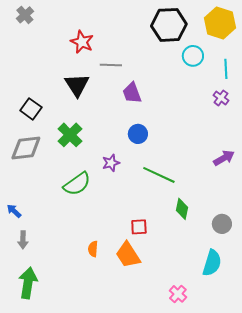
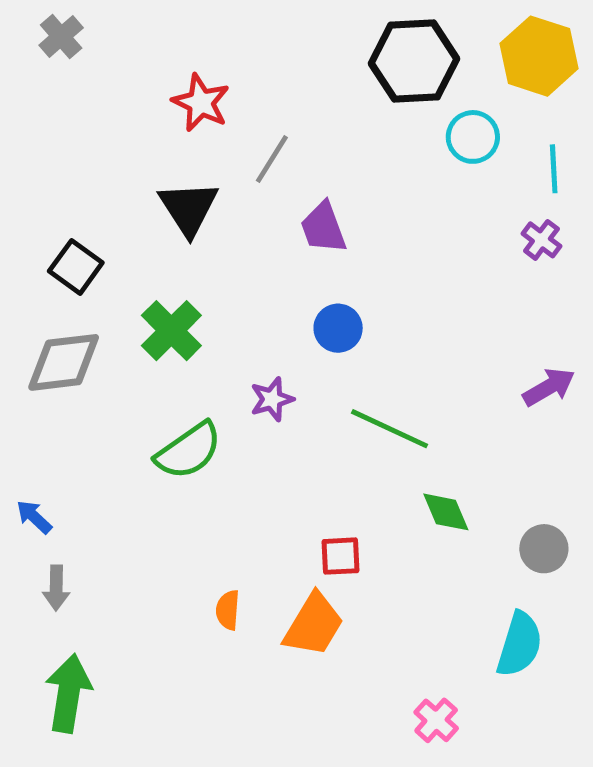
gray line: (111, 65) -> (272, 159), turned -60
green diamond: (182, 209) -> (446, 512), turned -35
orange trapezoid: (128, 255) -> (314, 625), turned -116

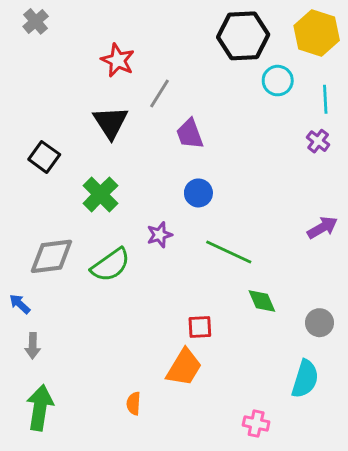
gray diamond: (64, 362) -> (51, 256), moved
orange semicircle: (228, 610) -> (134, 403), moved
pink cross: (436, 720) -> (256, 424), turned -30

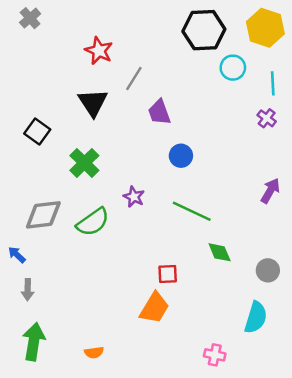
blue circle: (198, 193) -> (181, 156), moved
purple arrow: (322, 228) -> (270, 191), turned -30
purple star: (160, 235) -> (134, 197), turned -30
orange semicircle: (134, 403) -> (94, 352), moved, turned -102

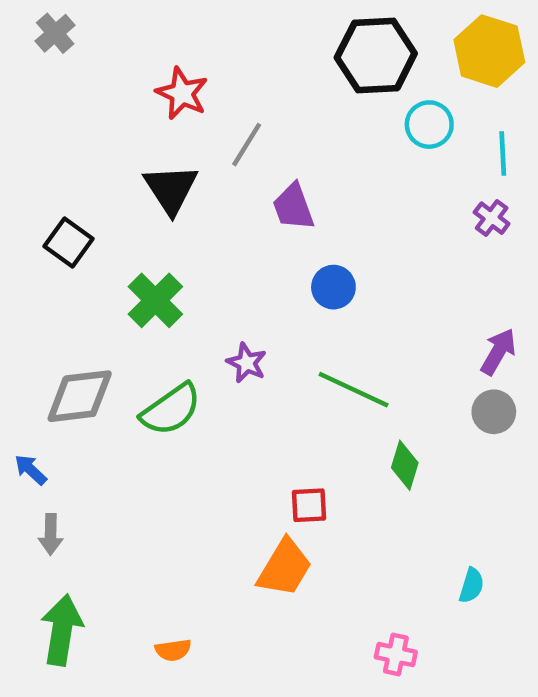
green diamond: (220, 252) -> (405, 465), turned 40
gray circle: (268, 270) -> (494, 412), moved
cyan semicircle: (256, 317) -> (472, 585), size x0.6

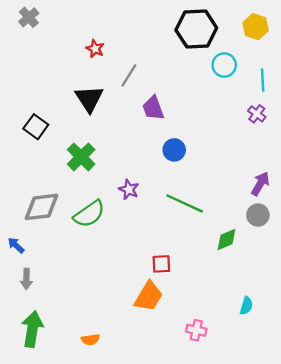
yellow hexagon: (489, 51) -> (256, 27), size x0.7
red star: (182, 93) -> (95, 49), size x0.7
green diamond: (405, 465) -> (227, 239), moved, turned 50
pink cross: (396, 655) -> (196, 330), moved

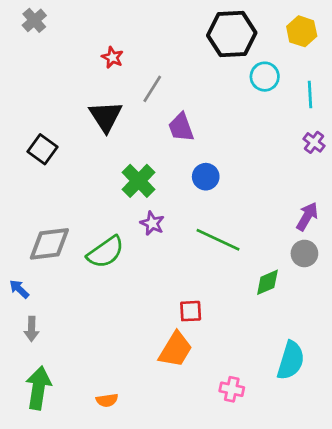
purple cross: (257, 114) -> (314, 142), moved
green cross: (81, 157) -> (139, 181), moved
cyan semicircle: (246, 306) -> (291, 360), size x1.8

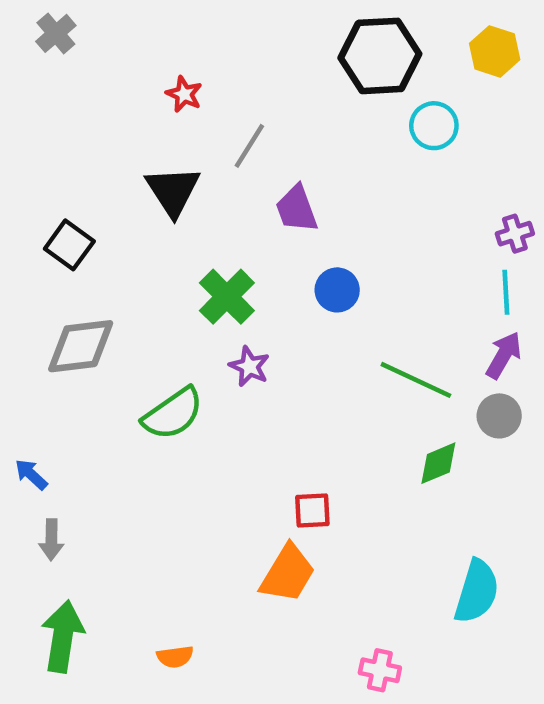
cyan line: (310, 94) -> (506, 292), moved
purple cross: (314, 142) -> (515, 234), turned 35
green line: (218, 240) -> (416, 380), moved
gray diamond: (49, 244) -> (81, 346), moved
pink cross: (232, 389) -> (380, 670), moved

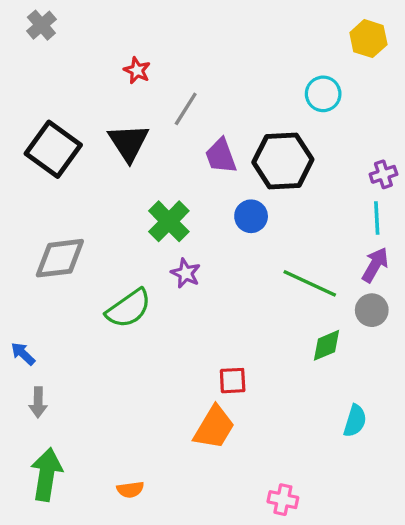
black hexagon: (380, 56) -> (283, 161), moved
black square: (69, 245) -> (53, 149), moved, size x1.5
cyan semicircle: (477, 591) -> (355, 421), moved, size x0.7

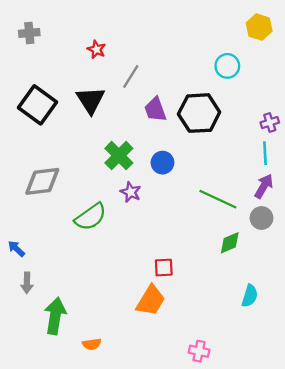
gray cross: (41, 25) -> (29, 33), moved, turned 36
blue circle: (251, 216) -> (162, 163), moved
green arrow: (47, 474) -> (55, 316), moved

